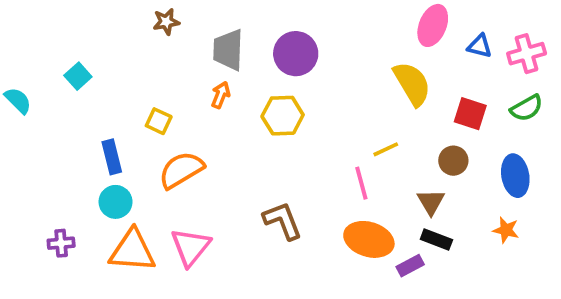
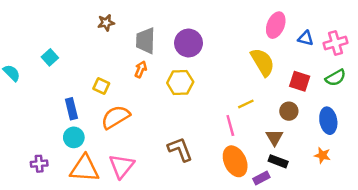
orange ellipse: (369, 239) -> (235, 161), turned 48

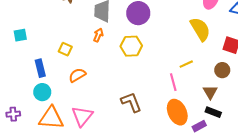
cyan square: (50, 57) -> (20, 35), moved, turned 32
orange semicircle: (116, 117) -> (77, 75), size x0.7

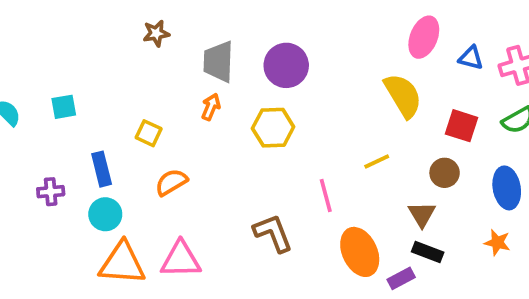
pink line: (173, 82) -> (326, 195), moved
purple cross: (13, 114) -> (51, 192), moved
pink triangle: (82, 116) -> (181, 260), turned 50

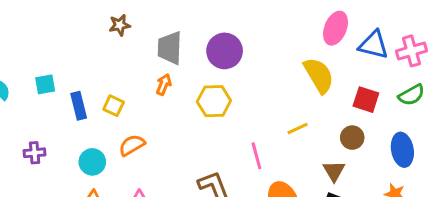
blue triangle: (471, 58) -> (374, 45), size x1.5
blue rectangle: (102, 169) -> (79, 106), moved
cyan circle: (105, 214) -> (92, 162), moved

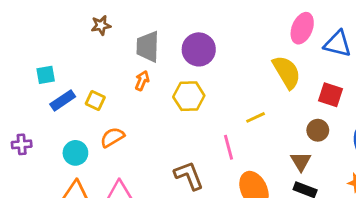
cyan square: (45, 84) -> (46, 75), moved
blue rectangle: (79, 106) -> (63, 100), turned 70
yellow line: (298, 128) -> (255, 117), moved

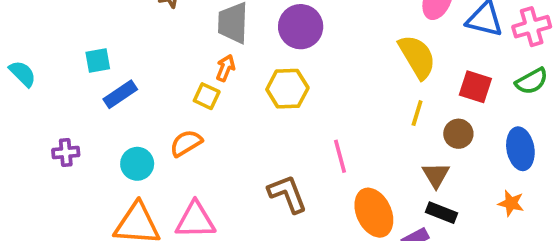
yellow square: (95, 100) -> (207, 96), moved
yellow line: (255, 117) -> (417, 113), moved, turned -48

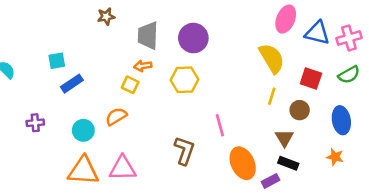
orange arrow: (225, 68) -> (143, 66), turned -120
brown L-shape: (287, 194) -> (184, 151), turned 40

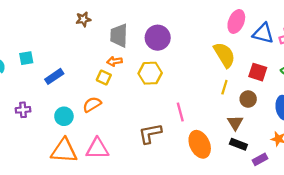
cyan square: (57, 61) -> (26, 58), moved
brown L-shape: (184, 151) -> (150, 134), turned -120
purple rectangle: (271, 181) -> (260, 159), moved

